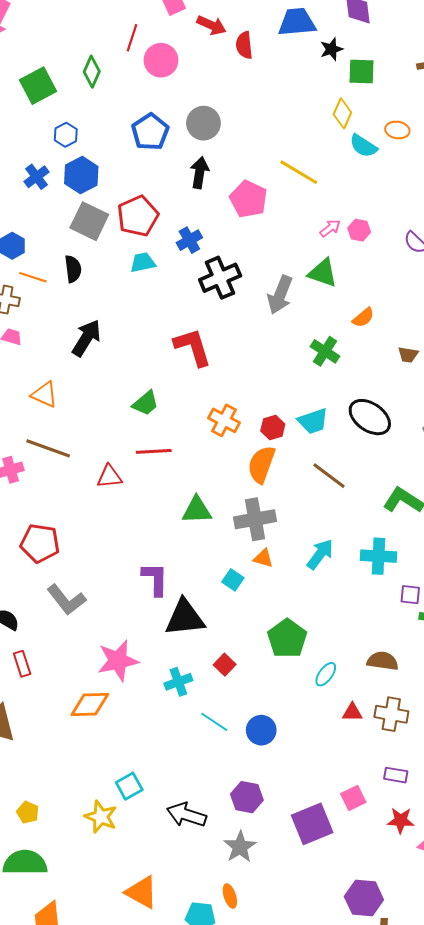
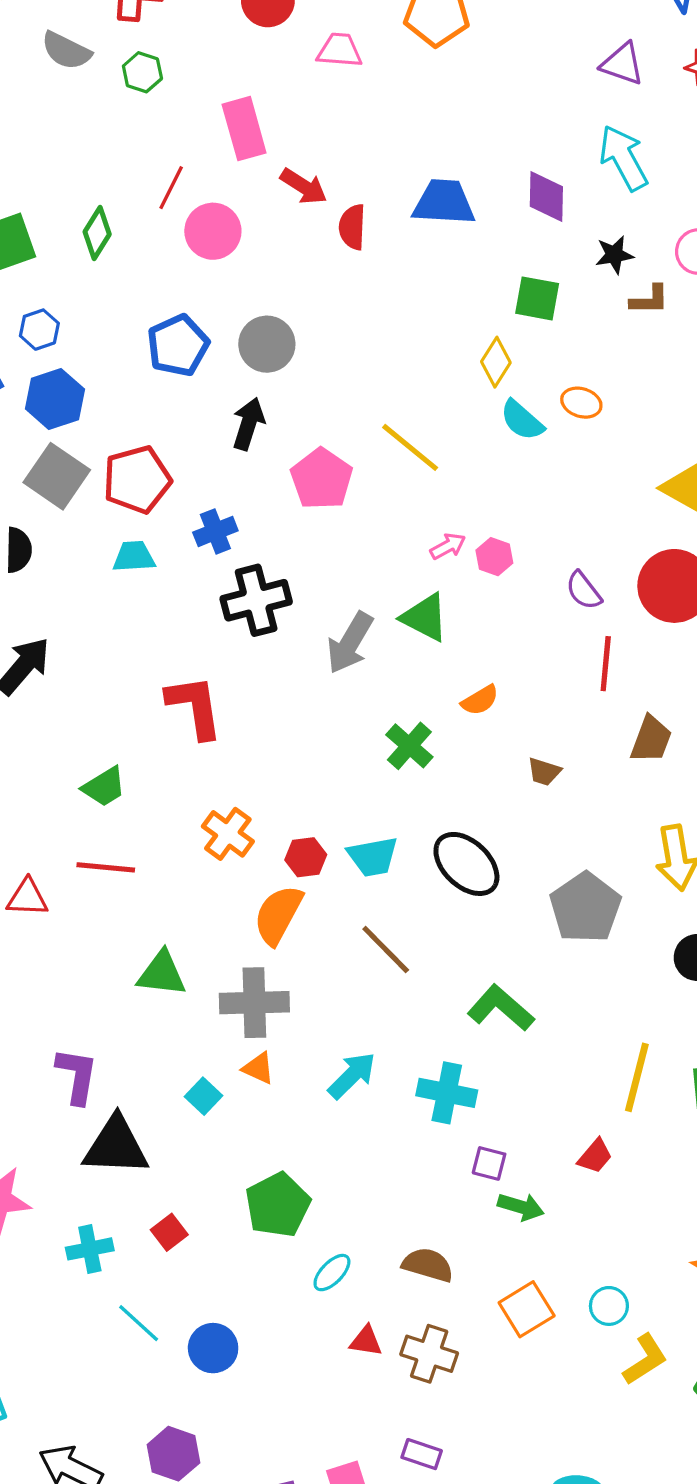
black star: (332, 49) -> (614, 255), moved

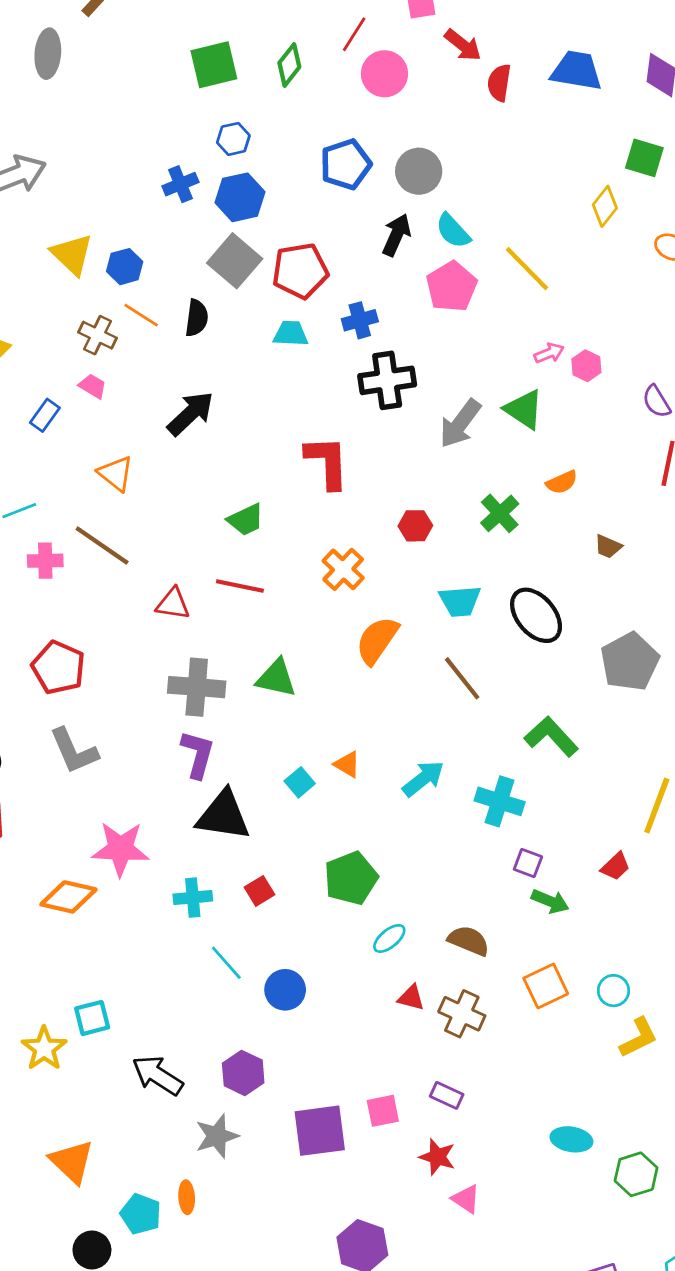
cyan semicircle: (522, 420) -> (453, 231), moved
red hexagon: (306, 857) -> (415, 526), moved
gray cross: (254, 1003) -> (197, 687), moved

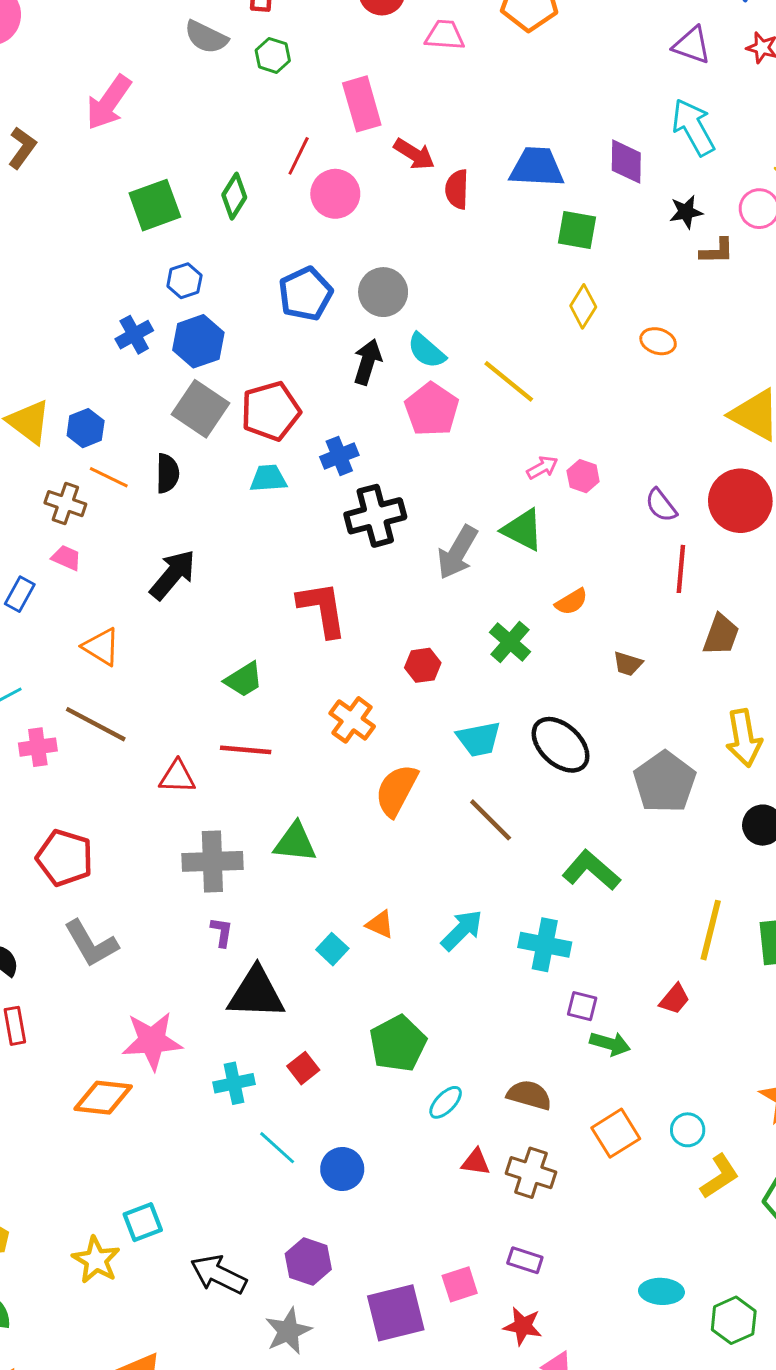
green square: (644, 158) -> (577, 230), moved
purple L-shape: (198, 754) -> (222, 932), size x0.6

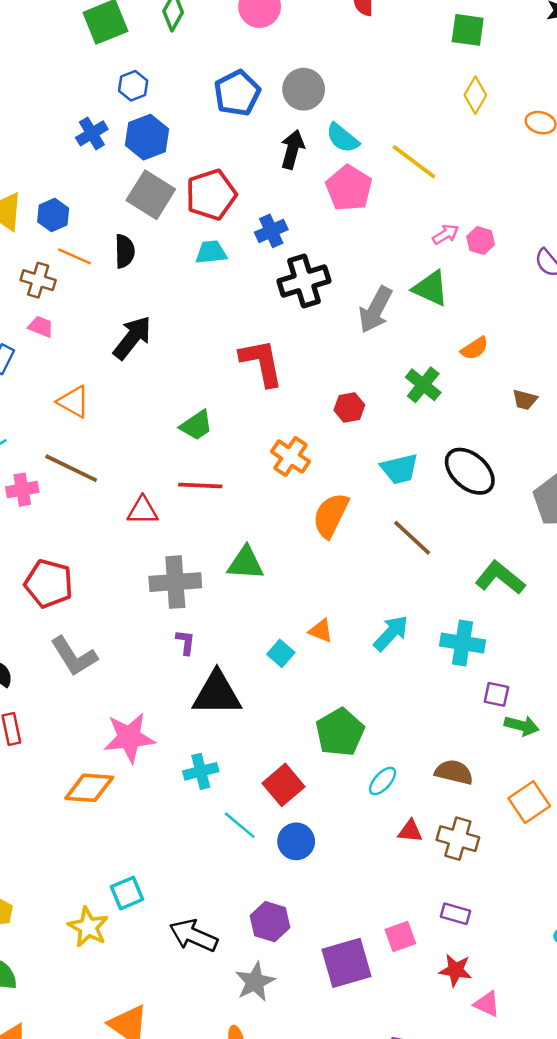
red square: (303, 1068) -> (284, 785), moved, size x1.5

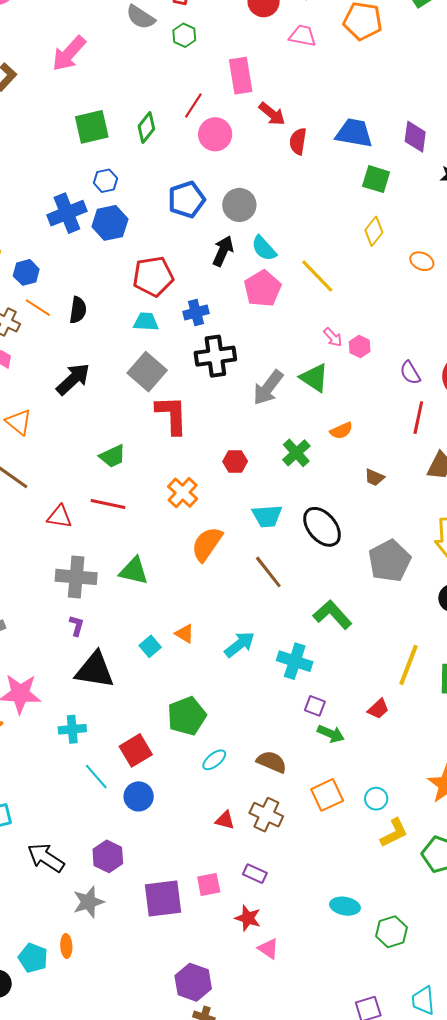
blue cross: (92, 133) -> (67, 213), size x1.5
gray square: (151, 195) -> (147, 372), moved
pink arrow: (446, 234) -> (333, 337), turned 70
red triangle: (410, 831) -> (225, 820), moved

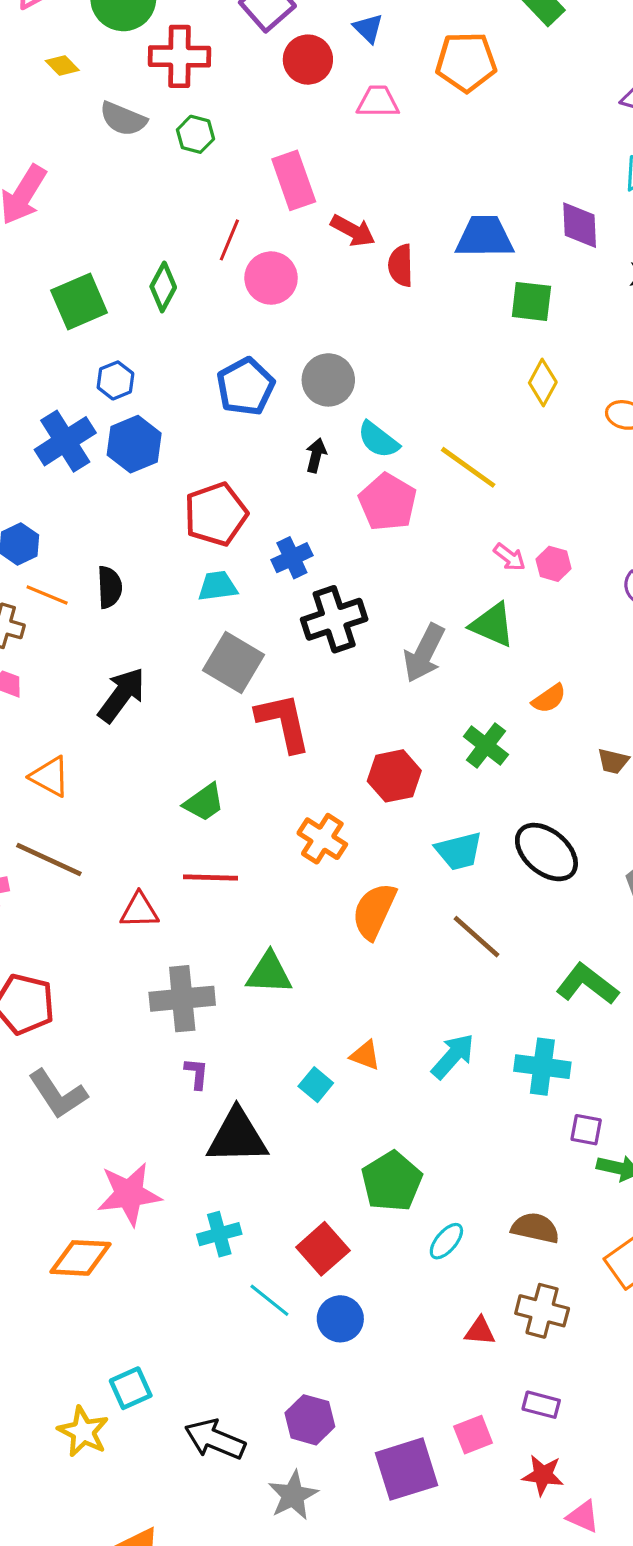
black arrow: (223, 251) -> (316, 455), size x0.7
red hexagon: (235, 461) -> (394, 776), size x1.4

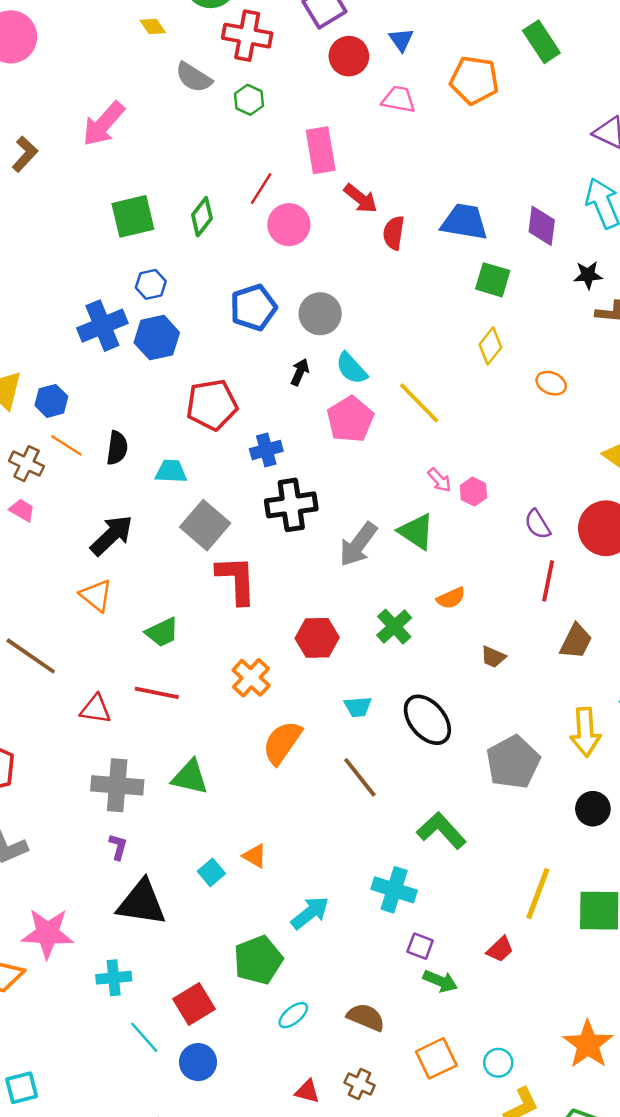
cyan trapezoid: (217, 586) -> (171, 471), moved
orange triangle: (50, 777) -> (96, 596), moved
cyan trapezoid: (459, 851) -> (358, 707), size x0.7
cyan arrow: (453, 1056) -> (310, 913), moved
brown cross: (542, 1311) -> (360, 1084), size x0.7

